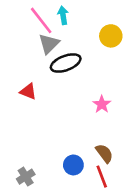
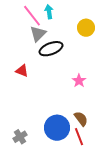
blue circle: (73, 165) -> (57, 128), size x1.6

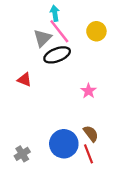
pink line: (32, 16) -> (59, 31), moved

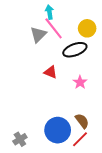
black ellipse: (57, 55) -> (75, 50), moved
red triangle: (24, 80) -> (50, 72), moved
red line: (89, 154) -> (80, 139), turned 66

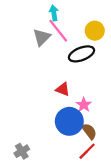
red triangle: (50, 72) -> (63, 89), moved
pink star: (80, 82) -> (84, 105), moved
blue circle: (58, 130) -> (69, 121), moved

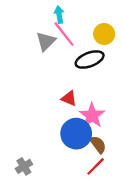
pink star: (84, 105) -> (92, 115), size x1.5

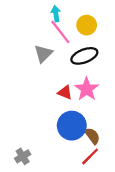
yellow circle: (104, 34) -> (87, 25), moved
gray triangle: (46, 41) -> (43, 54), moved
pink star: (92, 115) -> (87, 89), moved

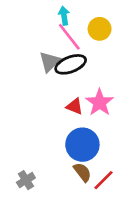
black ellipse: (84, 56) -> (71, 64), moved
brown semicircle: (92, 136) -> (82, 172), moved

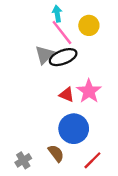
brown semicircle: (82, 172) -> (56, 153), moved

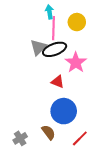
pink line: (62, 32) -> (54, 28), turned 40
pink star: (89, 91) -> (76, 63), moved

